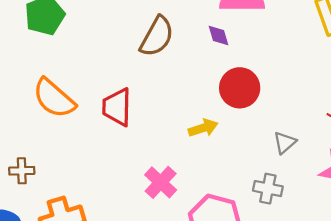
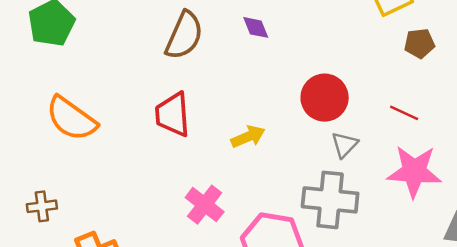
red circle: (240, 88) -> (325, 98), moved
red trapezoid: (117, 107) -> (173, 114), moved
gray cross: (268, 189) -> (330, 200), size x1.6

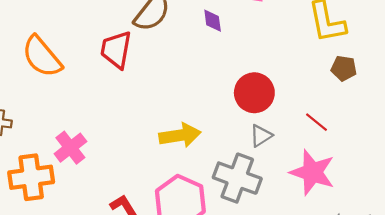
red trapezoid: (173, 114) -> (116, 50), moved
yellow arrow: (248, 137) -> (180, 135), moved, size x1.4
pink cross: (205, 205) -> (70, 148), moved

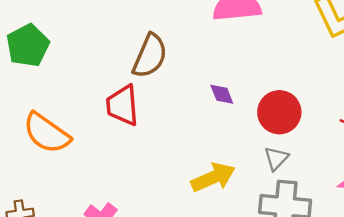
purple diamond: (213, 21) -> (222, 94), moved
gray triangle: (261, 136) -> (276, 158), moved

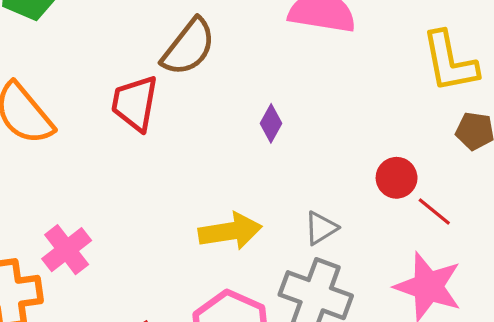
purple diamond: (222, 94) -> (271, 123), turned 36
red circle: (279, 112) -> (397, 178), moved, size x0.7

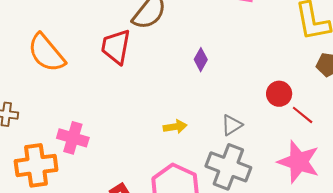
yellow arrow: (230, 231) -> (175, 127), size x0.6
pink cross: (67, 250) -> (73, 138), turned -36

